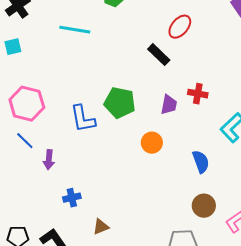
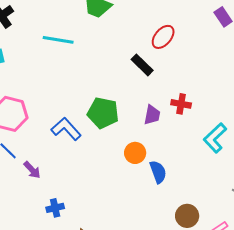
blue L-shape: (83, 119) -> (66, 129), turned 148
purple arrow: (49, 160) -> (32, 170), turned -48
blue semicircle: (201, 162) -> (158, 172), moved

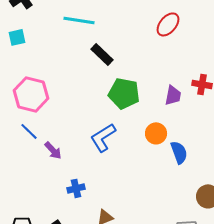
red ellipse: (163, 37) -> (168, 24), moved
black rectangle: (142, 65) -> (102, 54), moved
blue L-shape: (66, 129) -> (103, 137), moved, turned -80

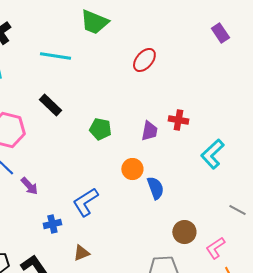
black rectangle: (102, 54) -> (50, 105), moved
green pentagon: (124, 93) -> (100, 129), size x0.7
blue L-shape: (103, 137) -> (85, 202), moved

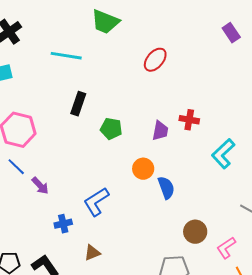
black rectangle: (50, 105) -> (78, 104), moved, turned 65

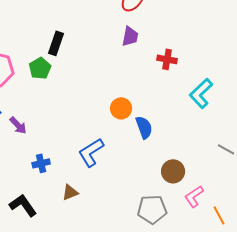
green pentagon: (111, 129) -> (40, 68), moved, turned 30
purple trapezoid: (160, 131) -> (130, 36), moved
blue L-shape: (96, 202) -> (91, 152), moved
pink L-shape: (226, 248) -> (194, 196), moved

